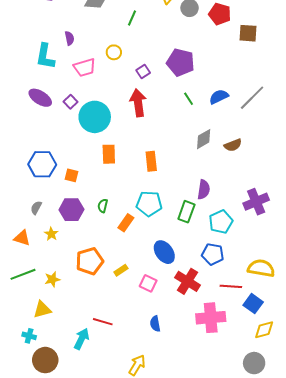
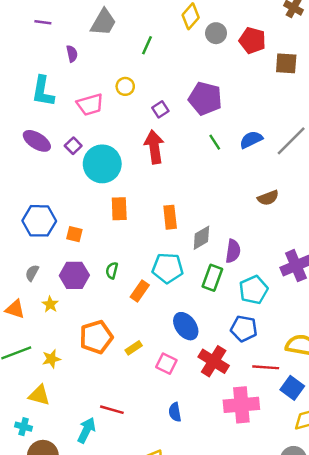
purple semicircle: (69, 38) -> (72, 54), moved
gray diamond: (204, 139) -> (201, 238), moved
yellow triangle: (42, 310) -> (39, 395), turned 30

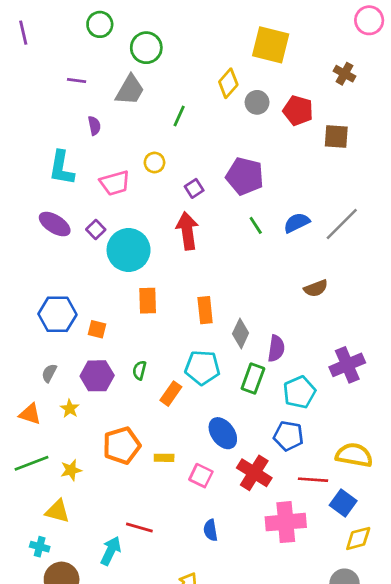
purple line: (43, 22) -> (77, 80), moved
gray diamond: (201, 238) -> (241, 333), turned -35
yellow rectangle: (134, 348) -> (164, 458), turned 35

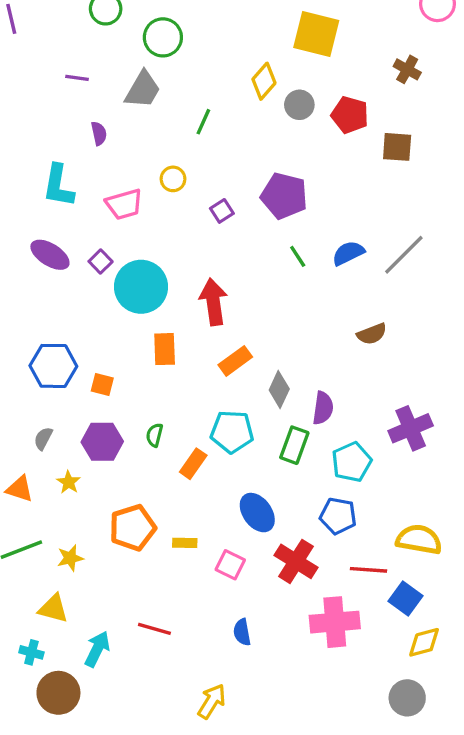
red arrow: (187, 231) -> (213, 302), moved
orange rectangle: (205, 310) -> (235, 361), turned 60
cyan arrow: (111, 551) -> (97, 649), moved

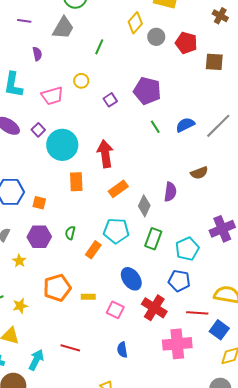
purple semicircle: (323, 408) -> (170, 192), moved

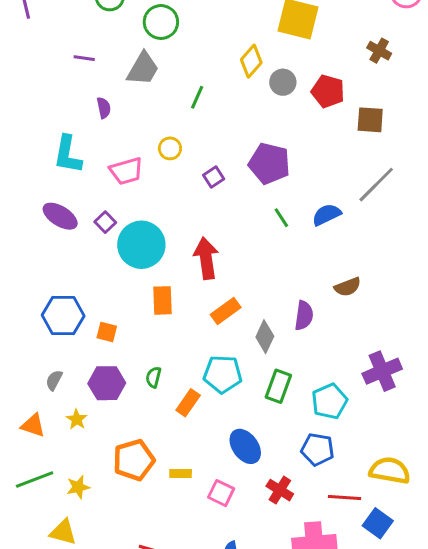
gray line: (218, 126) -> (376, 185), moved
red cross: (154, 308) -> (280, 490), size x0.7

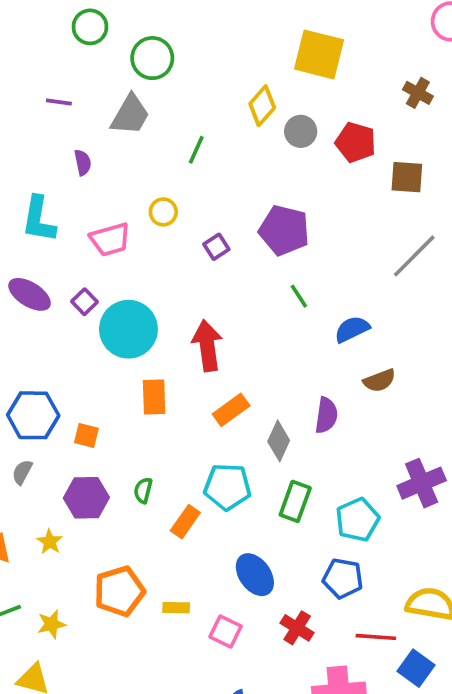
blue semicircle: (326, 215) -> (352, 329), moved
gray semicircle: (54, 380) -> (22, 472), moved

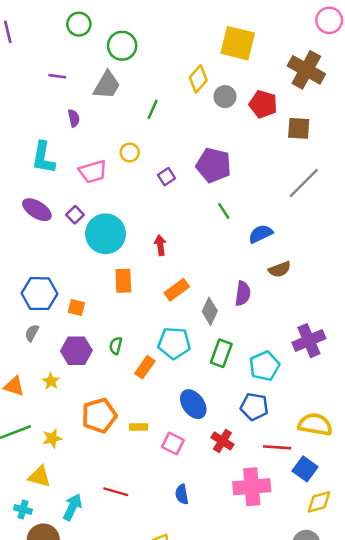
brown cross: (418, 93) -> (306, 70), size x1.8
red arrow: (207, 346) -> (160, 245), size x0.6

